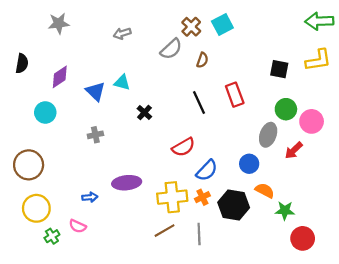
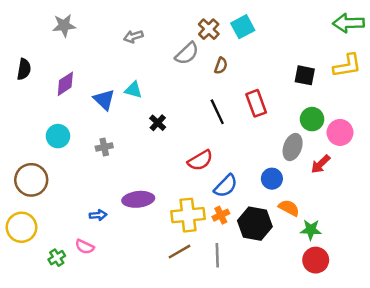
cyan circle: (45, 113) -> (58, 136), moved
yellow circle: (36, 208) -> (22, 227), moved
red circle: (303, 238) -> (316, 260), moved

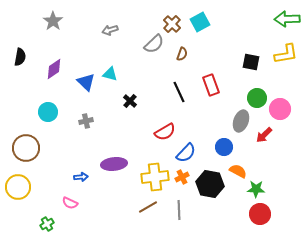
gray star: (64, 25) -> (53, 21), turned -30
green cross: (57, 258) -> (47, 224), moved

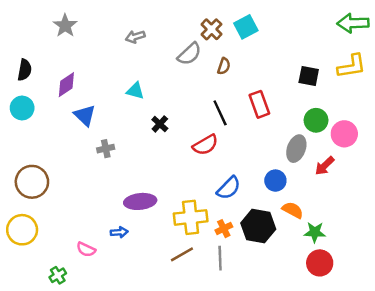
blue triangle: (86, 82) -> (85, 115), moved
cyan circle: (48, 112) -> (22, 108), moved
red semicircle: (165, 132) -> (205, 145), moved
blue arrow: (81, 177) -> (119, 232), moved
orange cross: (182, 177) -> (224, 229), moved

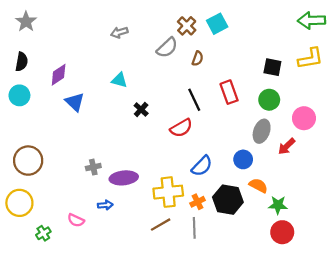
gray star: (65, 26) -> (26, 22), moved
green circle: (316, 120) -> (269, 100), moved
gray cross: (106, 149) -> (93, 167), moved
green cross: (58, 275) -> (43, 233), moved

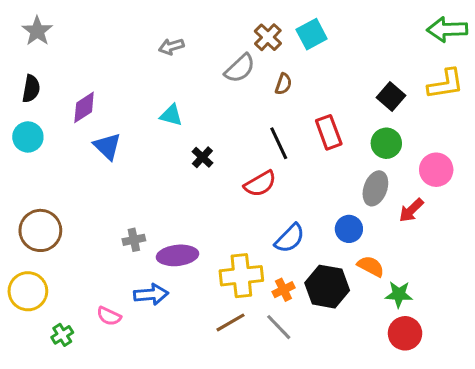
black square: (272, 67) -> (391, 96), turned 30
blue arrow: (105, 205) -> (151, 294), size x1.5
gray line: (194, 228) -> (279, 327), turned -42

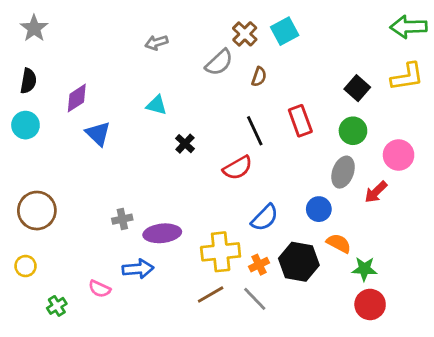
yellow circle: (28, 291) -> (25, 266), size x0.6

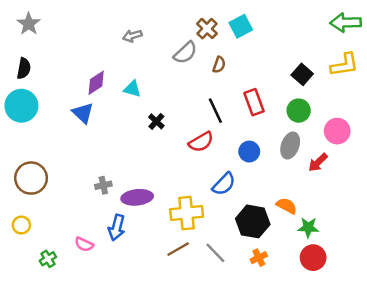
purple diamond: (77, 98) -> (96, 83), moved
cyan circle: (25, 125) -> (21, 106), size x1.4
blue circle: (319, 209) -> (249, 152), moved
orange cross: (259, 265) -> (259, 258), moved
blue arrow: (138, 269) -> (117, 227), turned 110

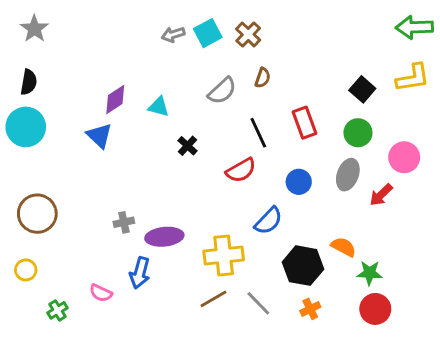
cyan square: (241, 26) -> (208, 33), moved
gray arrow: (132, 36) -> (173, 35), moved
gray semicircle: (185, 53) -> (222, 91), moved

